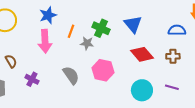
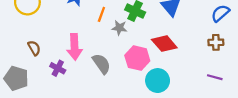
blue semicircle: (177, 30) -> (220, 13), turned -42
pink arrow: (45, 41) -> (75, 47), moved
red diamond: (142, 54) -> (164, 44), moved
cyan circle: (142, 90) -> (158, 81), moved

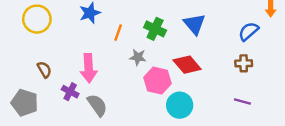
gray star: (119, 28) -> (138, 57), moved
gray semicircle: (101, 64) -> (97, 105), moved

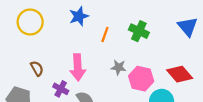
blue triangle: (194, 24) -> (188, 27), moved
gray star: (138, 57) -> (119, 67), moved
red diamond: (187, 65) -> (180, 74), moved

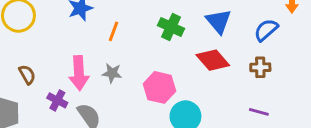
green cross: (139, 31) -> (171, 27), moved
gray star: (119, 67) -> (112, 73), moved
red diamond: (180, 74) -> (213, 60), moved

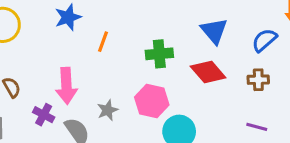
green cross: (171, 27) -> (159, 54), moved, turned -30
gray star: (112, 73) -> (108, 110), moved, turned -30

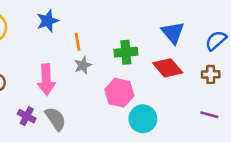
orange line: (103, 42) -> (78, 42), turned -30
gray star: (108, 110) -> (83, 65), moved
purple cross: (44, 115) -> (27, 116), moved

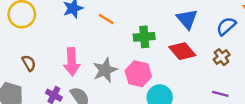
orange line: (78, 42) -> (106, 19), moved, turned -49
gray star: (83, 65) -> (105, 70), moved, size x1.5
brown cross: (211, 74) -> (222, 57), turned -35

